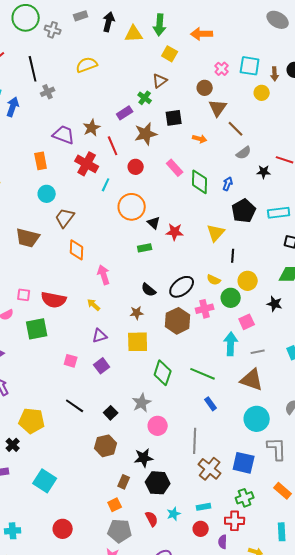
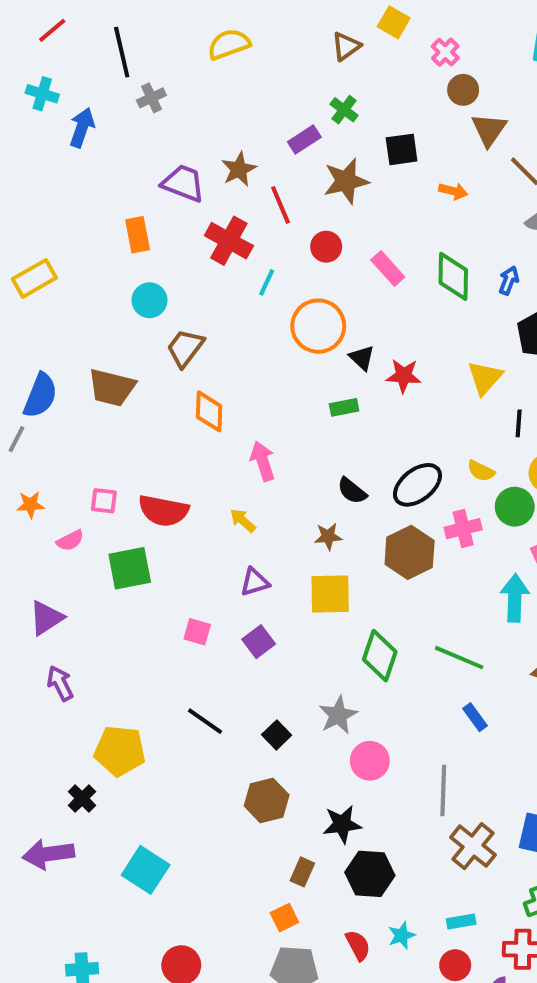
pink cross: (222, 69) -> (445, 52), moved
brown triangle: (160, 81) -> (346, 46), moved
pink rectangle: (175, 168) -> (388, 268), moved

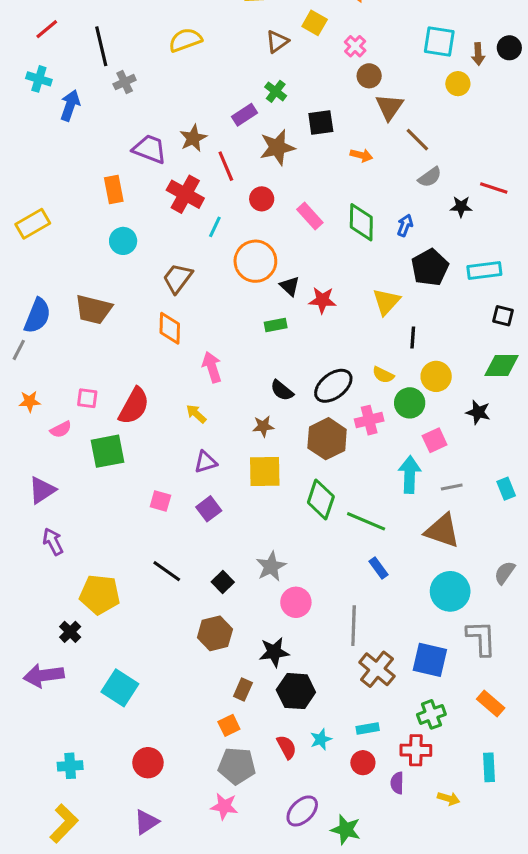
brown trapezoid: (185, 348) -> (178, 278), moved
red semicircle: (163, 511) -> (134, 406), turned -72
green diamond: (380, 656) -> (321, 499), moved

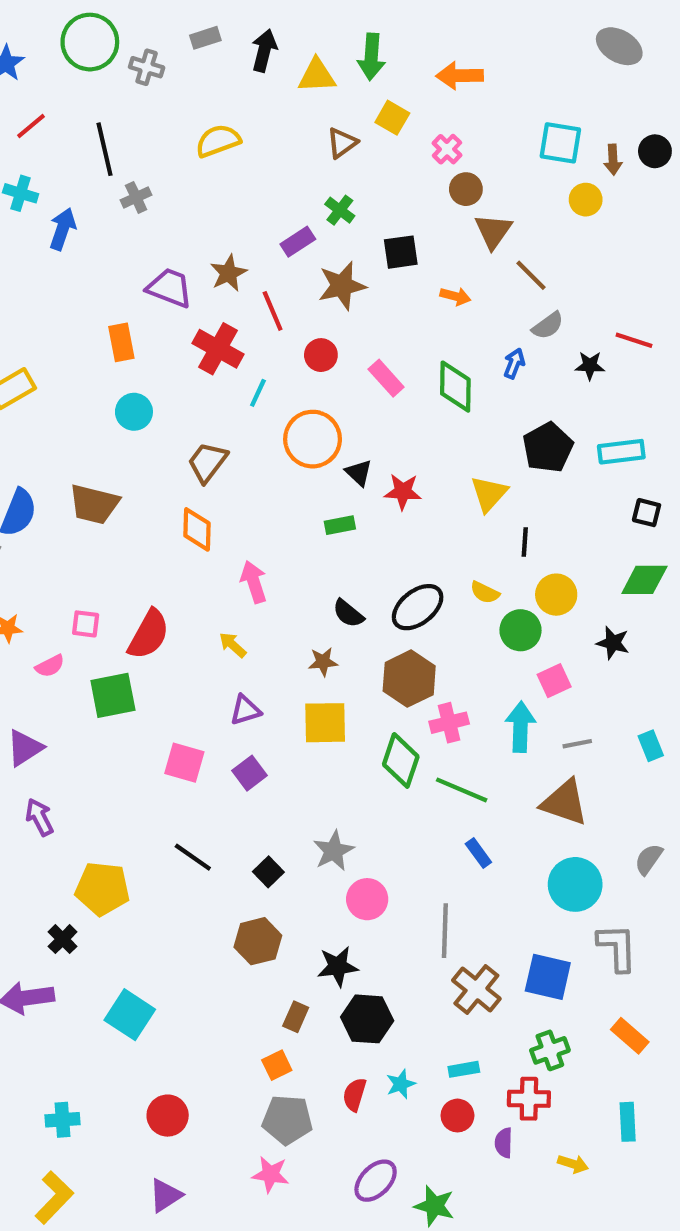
blue arrow: (405, 225) -> (514, 363), moved
pink cross: (369, 420) -> (449, 723), moved
pink square: (160, 501) -> (184, 763), size x1.4
red semicircle: (287, 747) -> (355, 1095), turned -135

